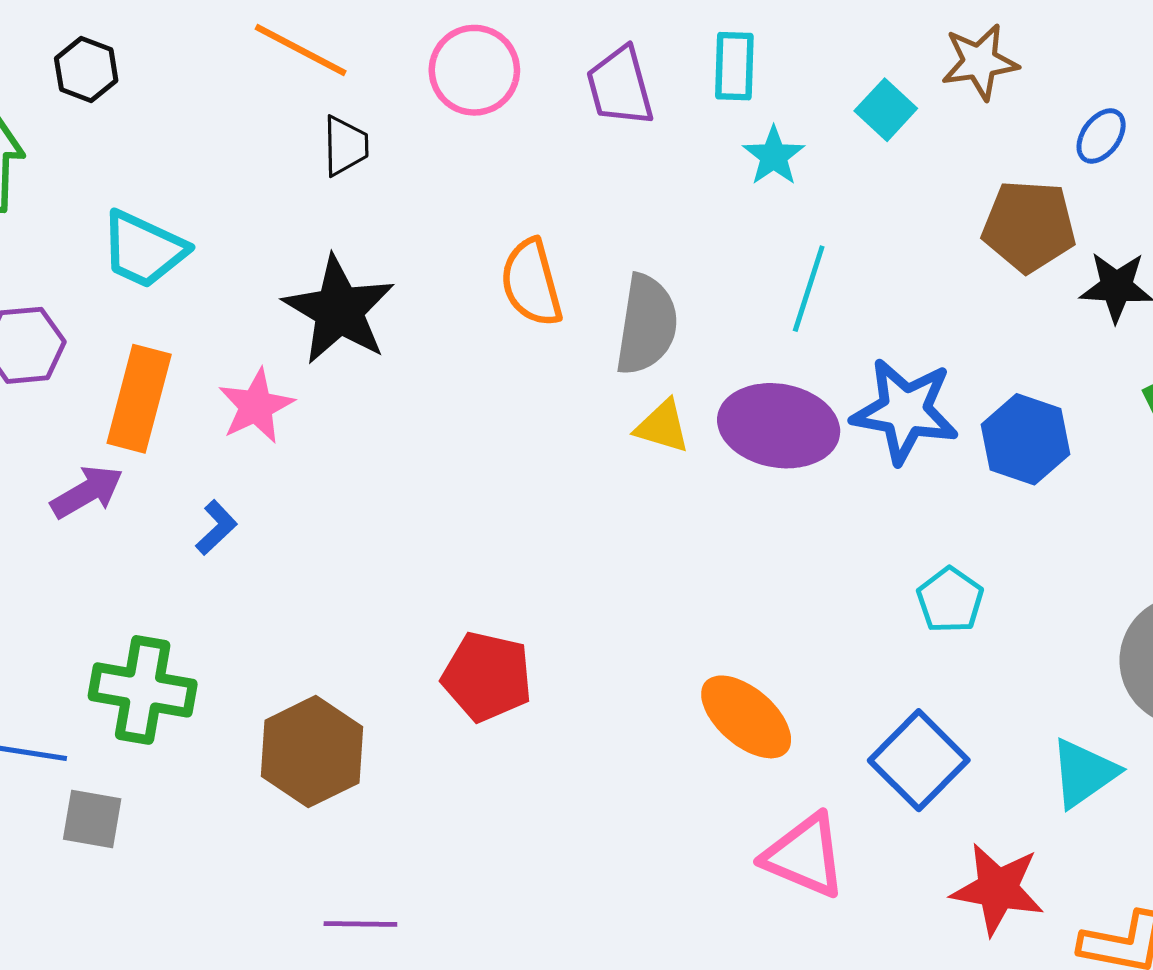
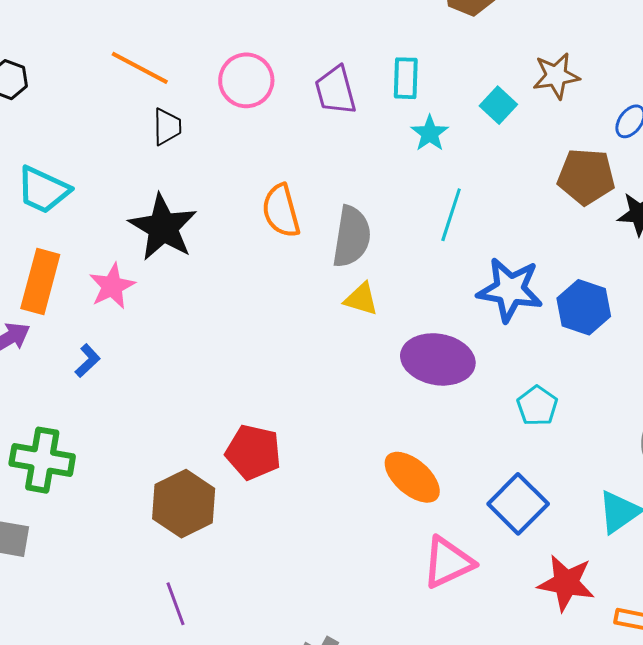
purple ellipse: (779, 426) -> (438, 359), moved
brown hexagon: (312, 752) -> (184, 504), moved
pink triangle: (805, 856) -> (448, 562), turned -48
purple line: (360, 924) -> (176, 604), turned 69

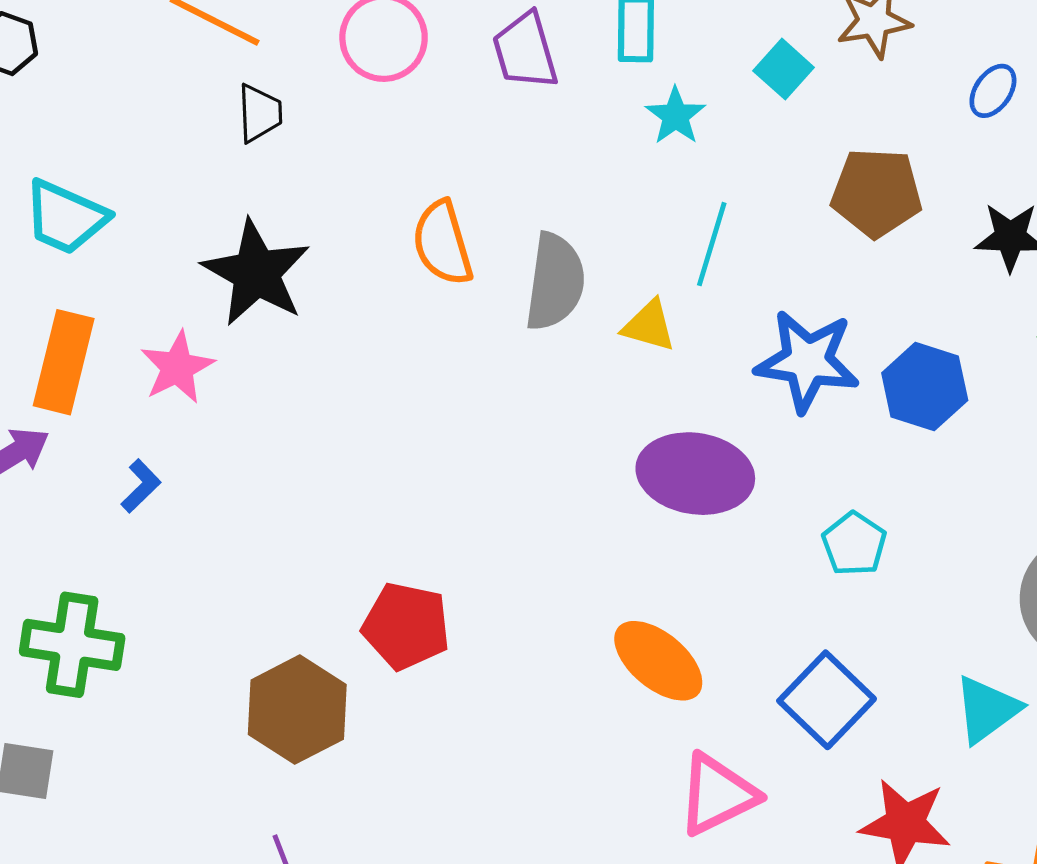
brown pentagon: (586, 177) -> (877, 193), moved
yellow triangle: (361, 299) -> (649, 326), moved

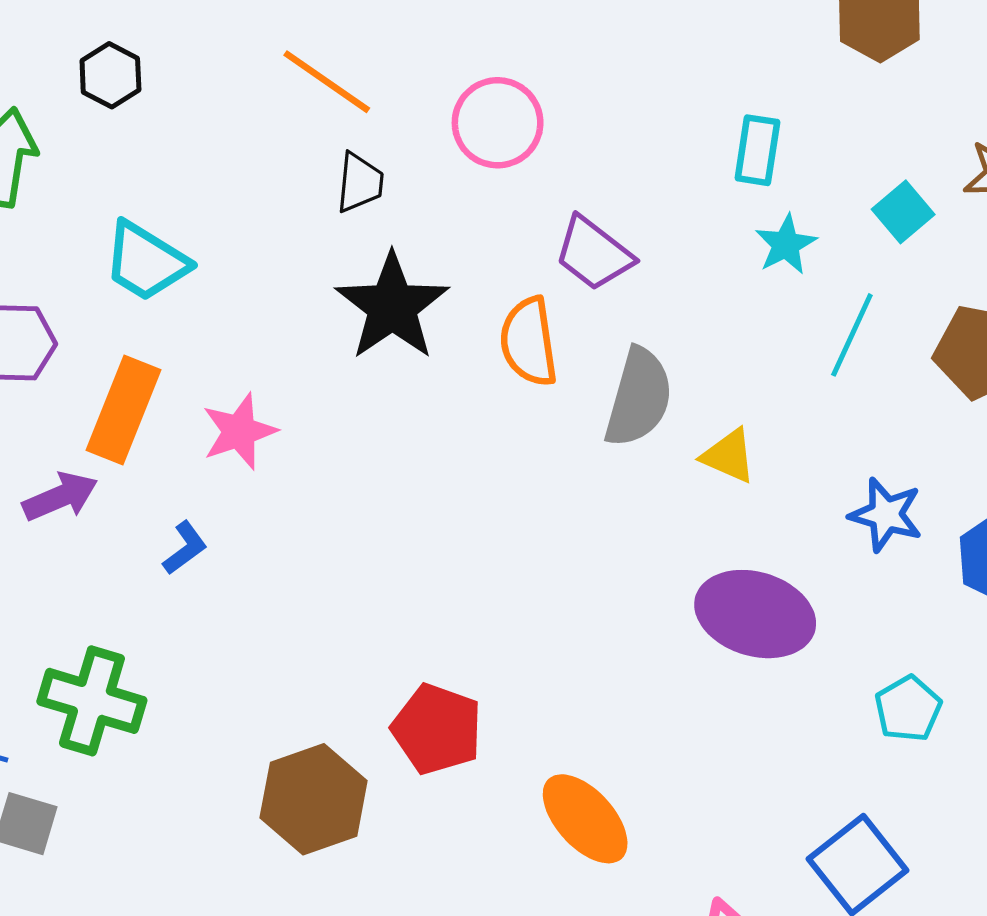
purple trapezoid: (525, 51) -> (594, 254), moved, turned -44
cyan line: (712, 244) -> (852, 335), moved
black star: (256, 273) -> (392, 307), moved
blue star: (807, 361) -> (886, 515), size x0.7
orange ellipse: (658, 661) -> (585, 819), moved

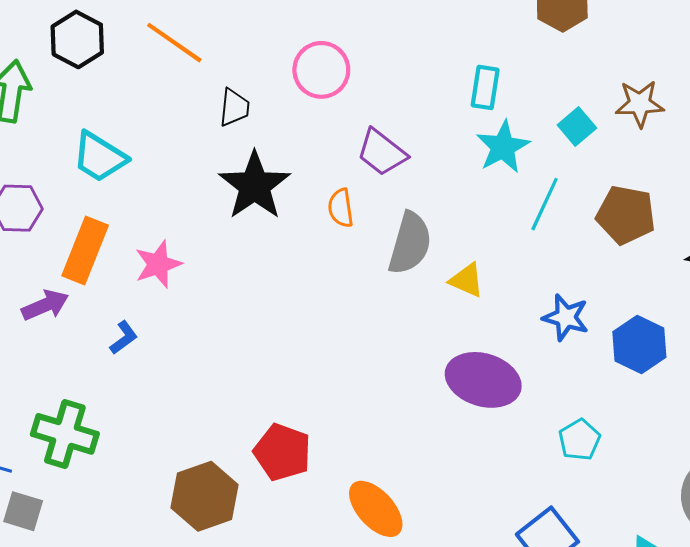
black hexagon: (110, 75) -> (77, 39), size x1.4
orange line: (327, 82) -> (174, 43), moved
cyan star: (786, 244) -> (503, 147), size x1.4
orange semicircle: (529, 342) -> (341, 208), size x0.7

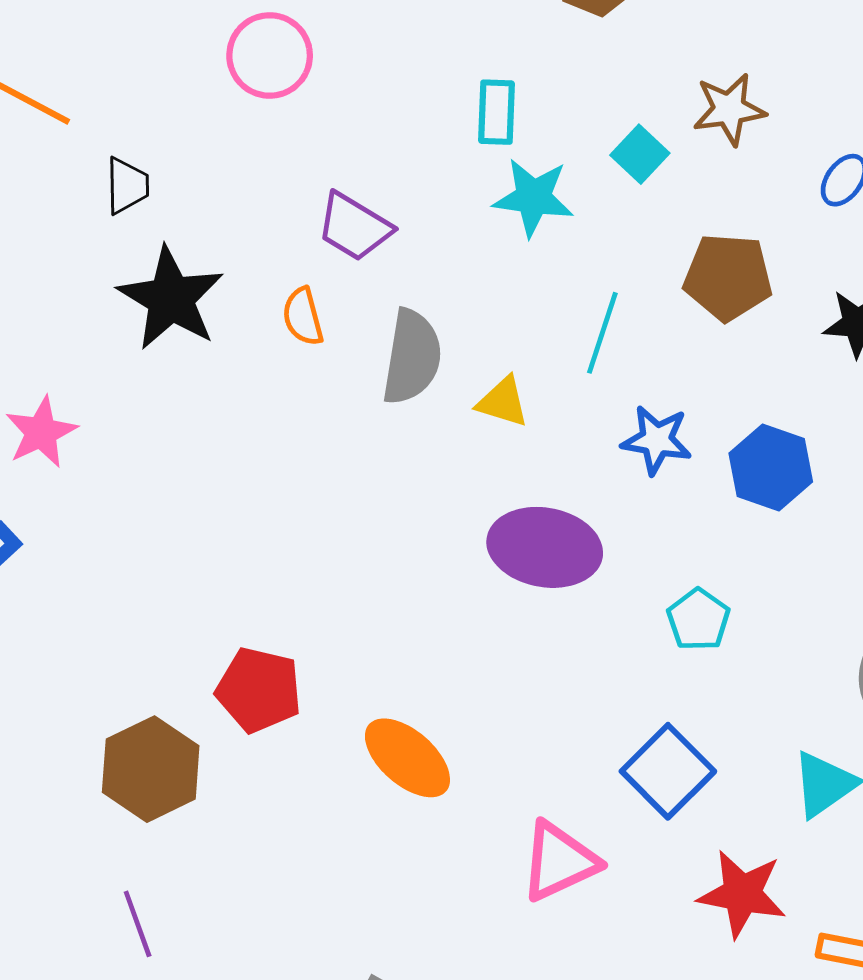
pink circle: (321, 70) -> (270, 55), moved
cyan star: (503, 147) -> (533, 197), turned -30
cyan line: (545, 204) -> (602, 333), moved

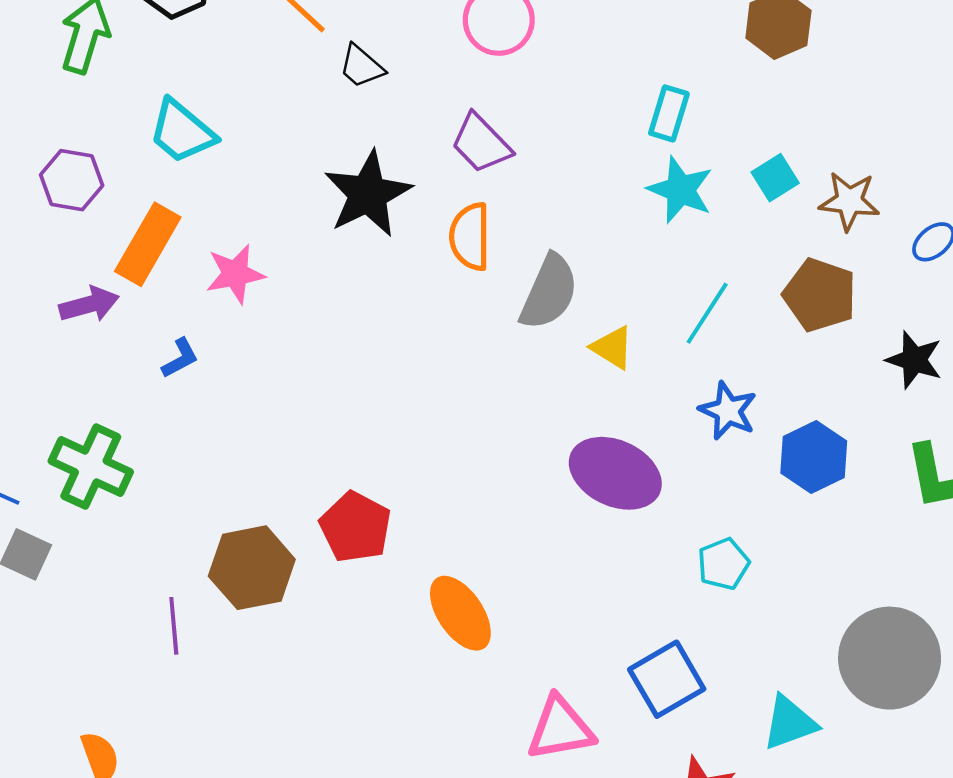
brown star: (729, 109) -> (849, 201), moved
black trapezoid: (127, 186) -> (361, 66), moved, turned 117
purple trapezoid: (354, 227) -> (481, 143), moved
orange semicircle: (303, 317) -> (470, 237), size x1.4
purple line: (138, 924) -> (174, 626), moved

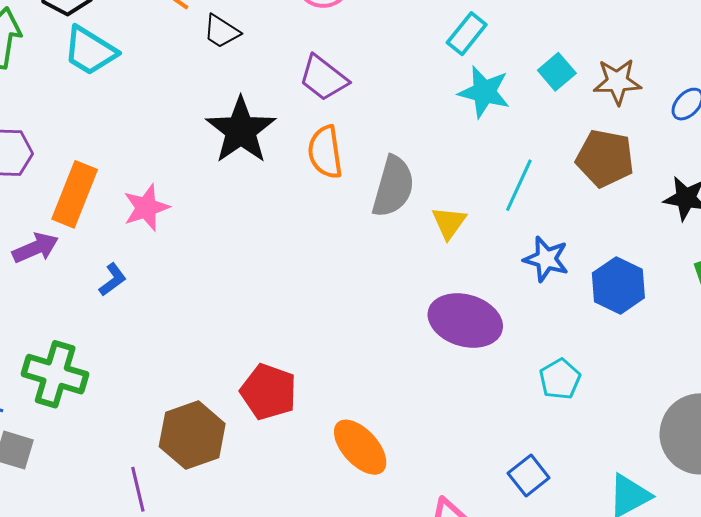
cyan rectangle: (669, 113) -> (467, 34), turned 30
cyan trapezoid: (182, 132) -> (90, 51), moved
yellow triangle: (612, 348) -> (449, 223), turned 42
blue square: (667, 679) -> (529, 475), size x0.7

